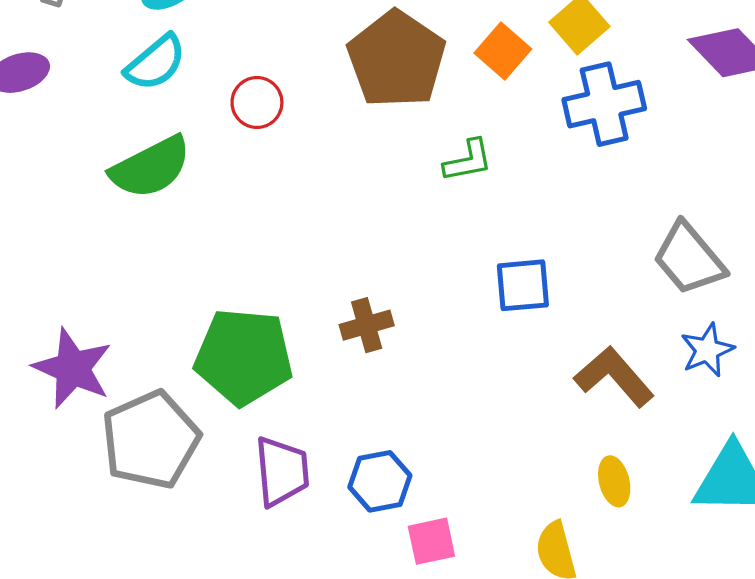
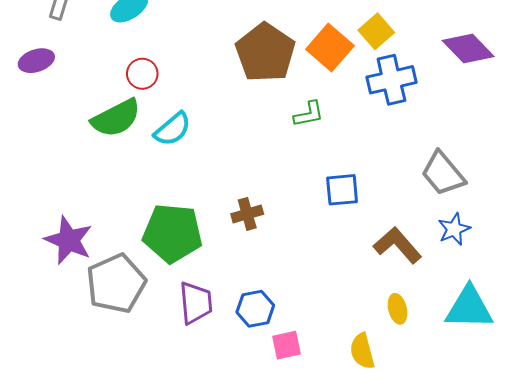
orange square: (503, 51) -> (330, 47), size x1.4
cyan semicircle: (156, 63) -> (173, 129), moved
red circle: (257, 102) -> (142, 74), moved

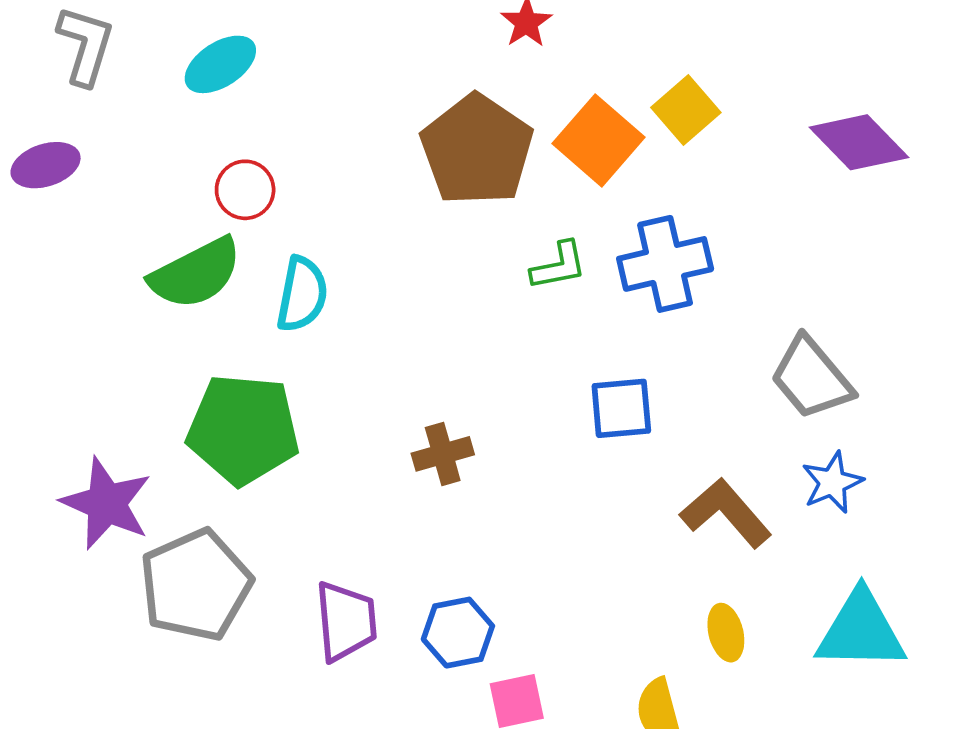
blue cross: (391, 80) -> (665, 264), moved
cyan semicircle: (173, 129) -> (302, 294), turned -39
green pentagon: (173, 233) -> (243, 429), moved

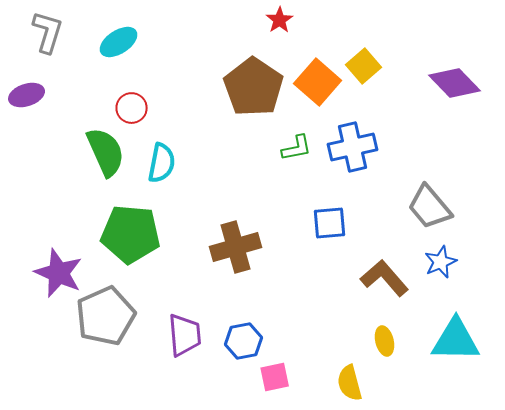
green semicircle: (196, 273) -> (106, 152), turned -87
brown cross: (443, 454) -> (236, 247), size x1.6

